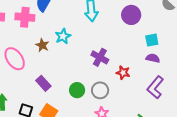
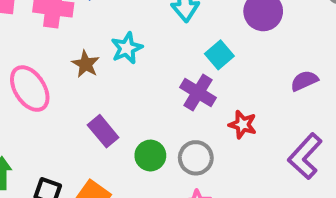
cyan square: (152, 40) -> (219, 55), moved, turned -32
purple semicircle: (153, 58) -> (304, 81), moved, turned -40
purple rectangle: (43, 83) -> (103, 131), moved

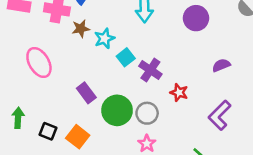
cyan square: (219, 55) -> (126, 57), moved
brown star: (86, 64) -> (81, 29), moved, turned 30
green circle: (150, 156) -> (117, 110), size x1.5

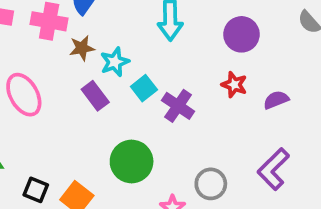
purple rectangle: (86, 93) -> (95, 96), moved
red star: (179, 93) -> (234, 85), moved
gray circle: (147, 113) -> (211, 184), moved

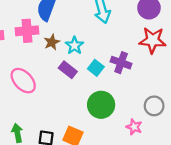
red star: (234, 85) -> (153, 40), size x1.6
cyan square: (144, 88) -> (96, 68), moved

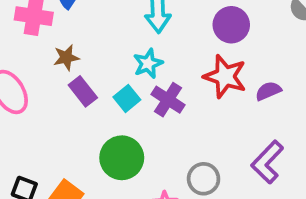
brown star: (52, 42) -> (66, 58), moved
cyan star: (74, 45) -> (148, 64), moved

